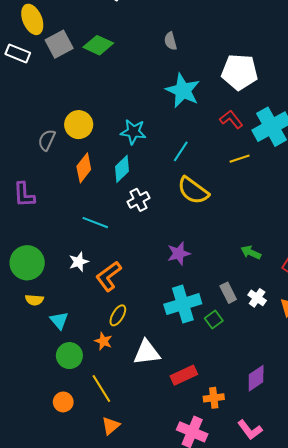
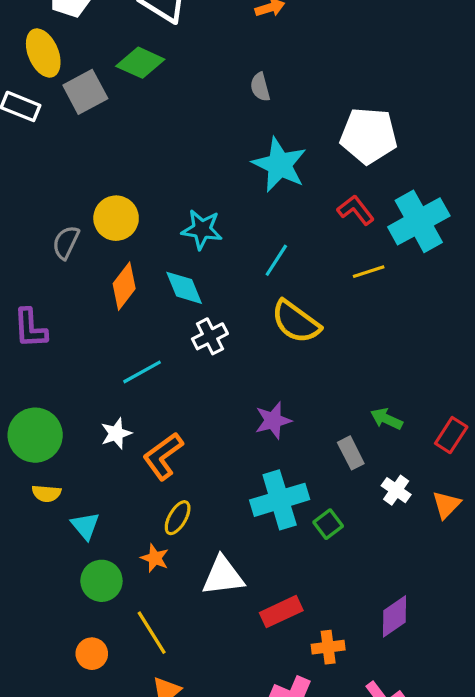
green diamond: (98, 45) -> (140, 63), moved
cyan diamond: (122, 169) -> (184, 288), turned -68
cyan line: (95, 223) -> (142, 372), turned -50
gray rectangle: (228, 293) -> (351, 453), moved

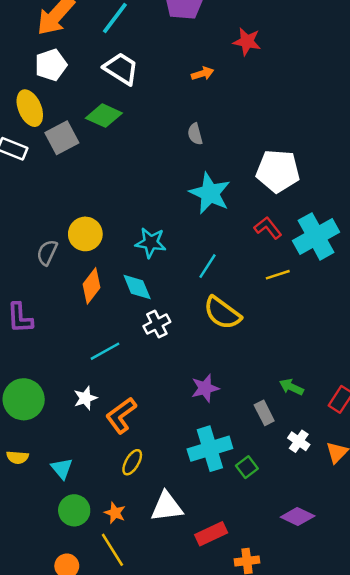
yellow semicircle: (46, 493) -> (17, 457), moved
orange star: (155, 558) -> (115, 513), moved
purple diamond: (395, 616) -> (298, 517), moved, turned 60

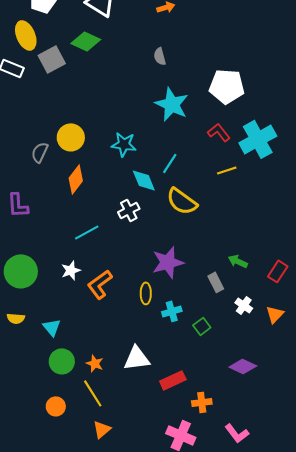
cyan diamond: (137, 287) -> (144, 180), moved
purple star: (205, 388) -> (168, 262), size x1.4
cyan cross: (210, 449) -> (172, 311), size x0.6
yellow ellipse: (132, 462) -> (146, 293), moved, turned -30

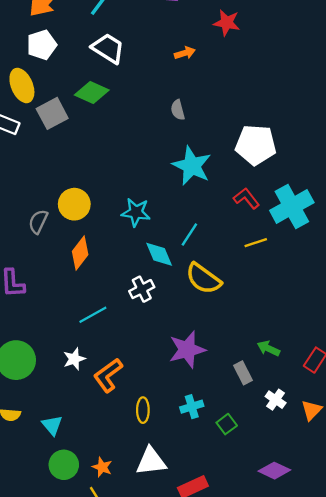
yellow ellipse: (146, 293) -> (143, 410), moved

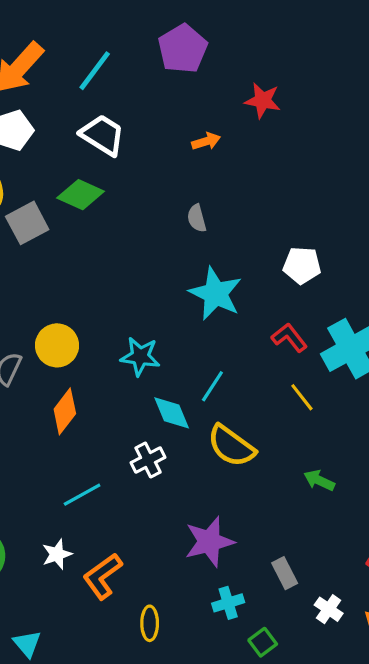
white pentagon: (256, 145) -> (302, 265), size x0.7
yellow line: (256, 243) -> (302, 397), turned 70
green arrow: (269, 348) -> (319, 480), moved
cyan cross: (192, 407) -> (228, 603), moved

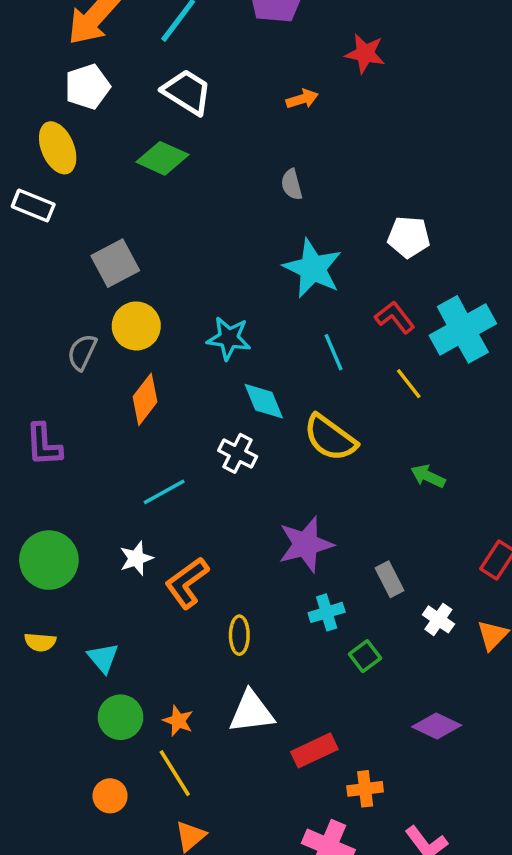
gray square: (27, 223) -> (115, 263), moved
cyan line: (212, 386) -> (334, 352), moved, turned -56
white cross: (148, 460) -> (238, 453), turned -36

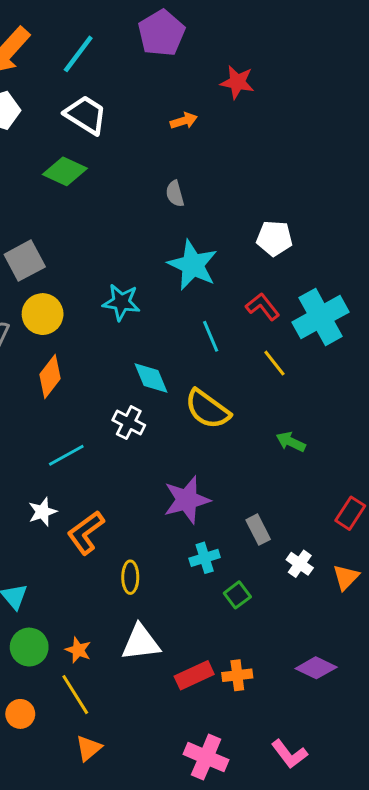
cyan star: (229, 338) -> (121, 302), moved
purple diamond: (437, 726) -> (316, 668), moved
orange cross: (365, 789) -> (237, 675), moved

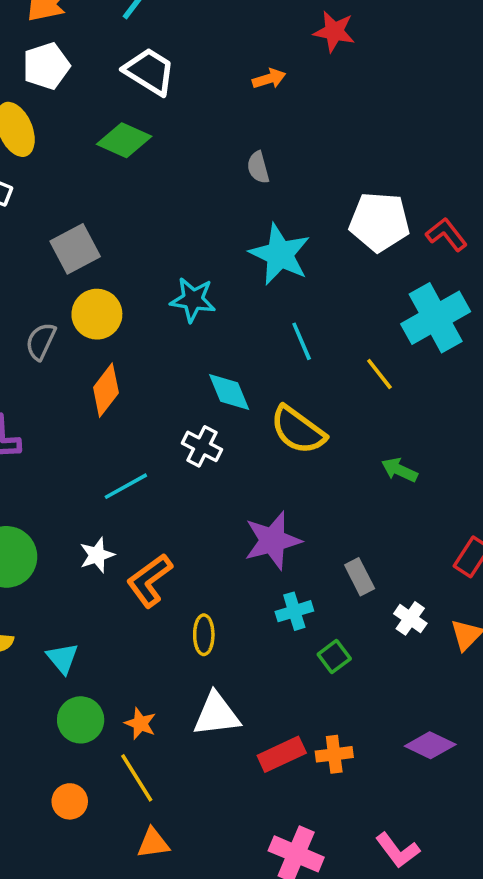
white pentagon: (274, 238) -> (379, 222), size x1.4
red L-shape: (263, 307) -> (446, 234), moved
orange triangle: (89, 748) -> (153, 843), turned 32

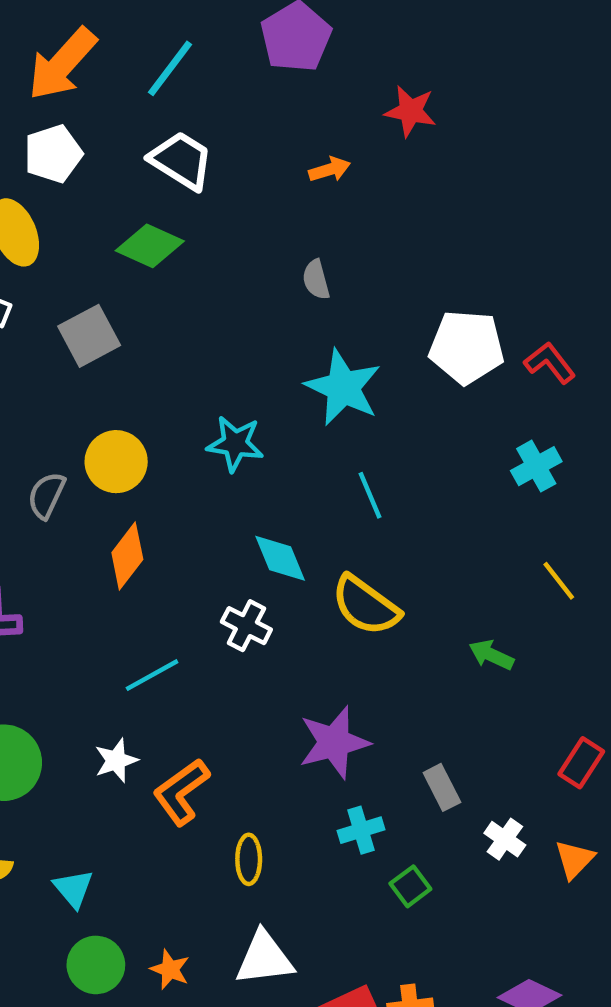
gray square: (75, 249) -> (89, 336), moved
cyan cross: (436, 318) -> (536, 466), size x0.6
yellow line: (379, 374) -> (559, 581), moved

